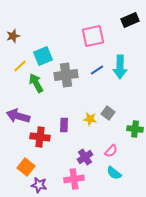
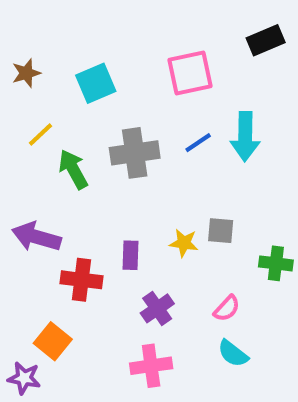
cyan square: (43, 56) -> (96, 83), moved
gray square: (108, 113) -> (221, 231), turned -32
purple cross: (85, 157) -> (157, 308), moved
purple star: (39, 185) -> (24, 378), moved

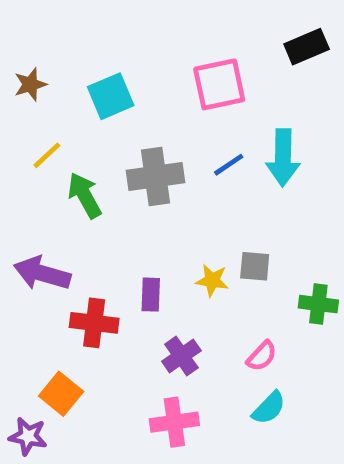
cyan semicircle: (233, 353) -> (269, 408), turned -84

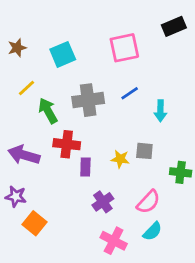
cyan arrow: (283, 158) -> (160, 111), moved, size x0.7
red cross: (94, 323) -> (67, 144), moved
pink semicircle: (262, 356) -> (148, 202), size x1.4
pink cross: (174, 422) -> (114, 241), moved, turned 35
purple star: (28, 436) -> (16, 196), moved

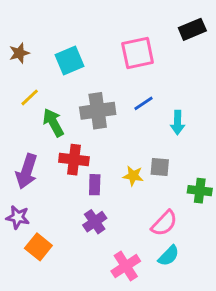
purple arrow: (24, 155) -> (27, 171), turned -88
purple cross: (103, 202) -> (95, 222), moved
pink cross: (114, 241) -> (126, 266), turned 30

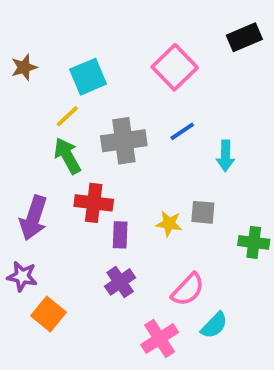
pink square: (138, 53) -> (175, 67), turned -32
yellow line: (30, 97) -> (67, 116), moved
pink semicircle: (164, 223) -> (188, 290), moved

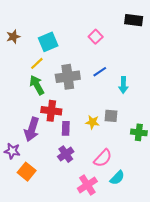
black rectangle: (244, 37) -> (134, 20), turned 30
pink square: (175, 67) -> (96, 37), size x0.6
purple arrow: (33, 218) -> (32, 129), moved

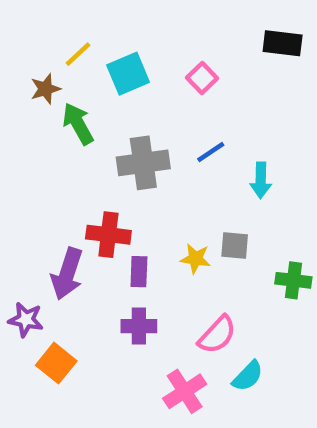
brown star: (13, 37) -> (45, 89), moved
cyan square: (48, 42) -> (128, 74), moved
yellow line: (37, 63) -> (78, 54), moved
green arrow: (37, 85) -> (78, 124), moved
purple cross: (66, 154) -> (139, 326), turned 35

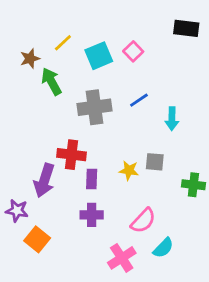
yellow line: (78, 54) -> (63, 43), moved
cyan square: (128, 74) -> (99, 56), moved

